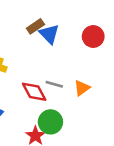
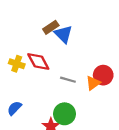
red circle: (93, 36) -> (103, 75), moved
red diamond: (34, 92) -> (38, 61), moved

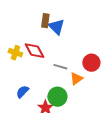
brown rectangle: (51, 27) -> (45, 21), turned -48
orange triangle: (93, 83) -> (76, 79), moved
blue semicircle: (14, 108) -> (22, 92), moved

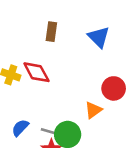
blue triangle: (56, 27) -> (99, 37), moved
gray line: (60, 67) -> (50, 132), moved

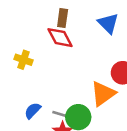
red diamond: (36, 72) -> (60, 38), moved
orange triangle: (93, 110) -> (103, 94), size x1.5

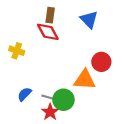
orange triangle: (103, 94) -> (85, 80), turned 40

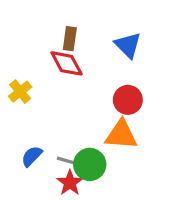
yellow cross: (17, 51) -> (20, 92), turned 32
red circle: (101, 62) -> (128, 100), moved

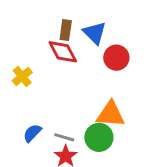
blue triangle: (128, 45) -> (95, 33), moved
red circle: (128, 100) -> (116, 58), moved
green circle: (90, 164) -> (99, 137), moved

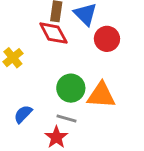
gray line: (64, 137) -> (66, 118), moved
green circle: (99, 137) -> (71, 88), moved

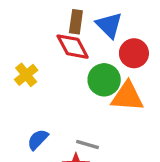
green circle: (71, 88) -> (104, 80), moved
orange triangle: (101, 95) -> (127, 96), moved

